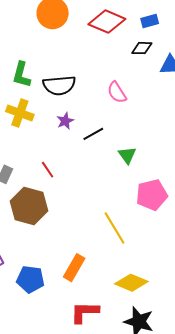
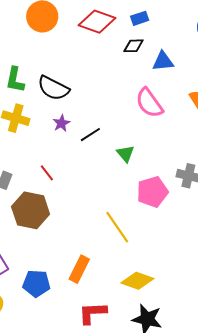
black semicircle: (59, 85) -> (53, 88), turned 36
pink semicircle: (117, 92) -> (149, 103), moved, size x1.4

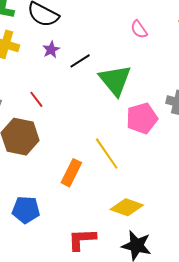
pink semicircle: (149, 103) -> (139, 29), size x0.6
green triangle: (125, 154) -> (115, 80), size x1.8
orange rectangle: (79, 269) -> (71, 173), moved

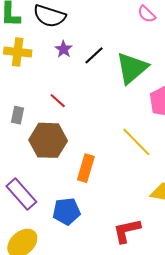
green triangle: (115, 80) -> (132, 68), turned 39
orange rectangle: (71, 173) -> (86, 168), moved

